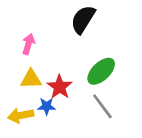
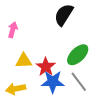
pink arrow: (28, 44) -> (13, 30), moved
blue star: (47, 106) -> (53, 82), moved, size x1.6

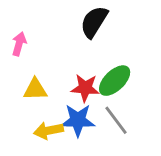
red star: (46, 67) -> (85, 88), moved, turned -30
yellow arrow: (16, 89) -> (48, 131), moved

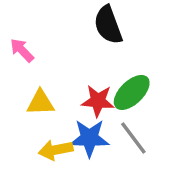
black semicircle: (94, 22) -> (108, 25), turned -52
pink arrow: (19, 44) -> (22, 50), turned -60

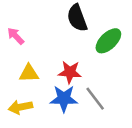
green ellipse: (132, 92) -> (108, 41), moved
yellow arrow: (56, 150) -> (20, 107), moved

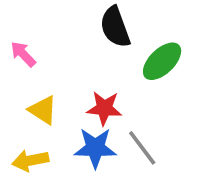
yellow triangle: (29, 73) -> (43, 110), turned 35

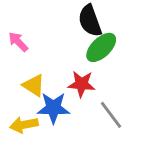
green ellipse: (162, 61) -> (101, 47), moved
blue star: (95, 148) -> (53, 108), moved

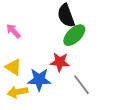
yellow triangle: (34, 85) -> (13, 67), moved

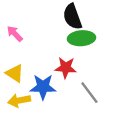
green ellipse: (74, 35) -> (81, 38), turned 40

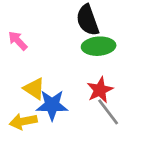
red star: (66, 68) -> (100, 90), moved, turned -30
yellow triangle: (15, 73) -> (34, 89), moved

